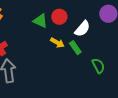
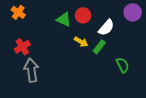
green rectangle: (75, 48) -> (99, 47), turned 72

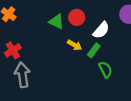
green semicircle: (123, 65) -> (105, 70), moved

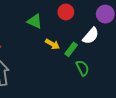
red circle: (77, 17) -> (66, 12), moved
white semicircle: (101, 30) -> (91, 36), moved

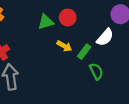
red circle: (66, 12) -> (68, 18), moved
green triangle: (35, 21) -> (46, 22), turned -42

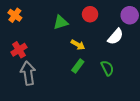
red circle: (68, 18) -> (90, 14), moved
green rectangle: (84, 52) -> (78, 66), moved

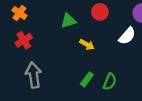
red cross: (19, 50) -> (24, 40), moved
green rectangle: (78, 66) -> (87, 79), moved
green semicircle: (107, 68) -> (110, 82), moved, turned 49

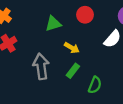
gray arrow: (34, 75) -> (41, 66), moved
green rectangle: (87, 79) -> (73, 71), moved

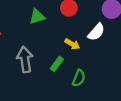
yellow arrow: (72, 48) -> (72, 44), moved

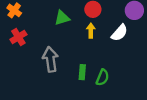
yellow arrow: (72, 44) -> (91, 31), moved, turned -120
green rectangle: (57, 64) -> (82, 72), moved, turned -32

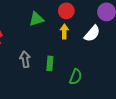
gray arrow: (50, 59) -> (25, 59), size x0.7
green rectangle: (82, 72) -> (50, 63), moved

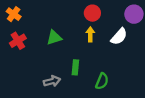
green triangle: (36, 19) -> (54, 38), moved
gray arrow: (25, 59) -> (52, 81), moved, turned 84

